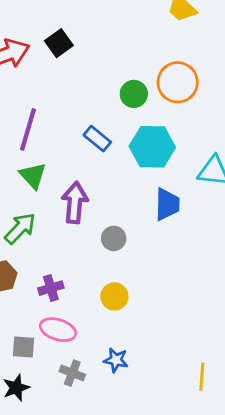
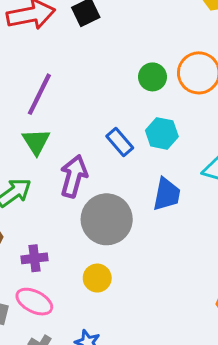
blue rectangle: (97, 139) -> (120, 142), moved
cyan hexagon: (152, 147) -> (162, 133), size x0.7
gray circle: (114, 238) -> (107, 219), size x2.0

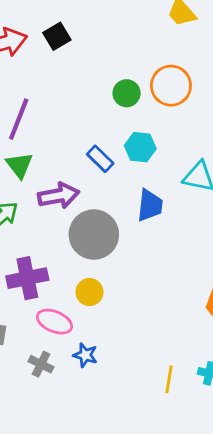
purple arrow: (74, 176) -> (59, 196), turned 69
purple cross: (35, 258) -> (27, 278), size x1.6
pink ellipse: (34, 302) -> (54, 322), moved

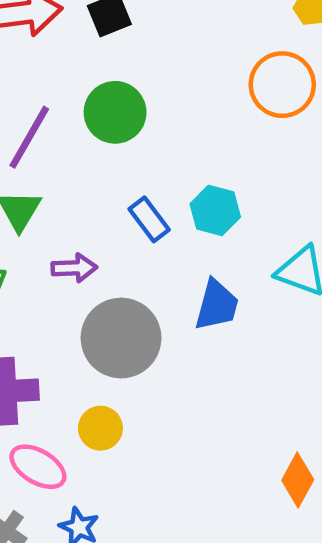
orange circle: (171, 86) -> (282, 85), moved
green circle: (127, 93) -> (115, 112), moved, size x1.4
purple arrow: (59, 196) -> (74, 268), size x0.7

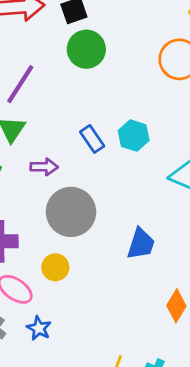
green circle: (115, 112) -> (86, 49), moved
blue trapezoid: (217, 305) -> (141, 244), moved

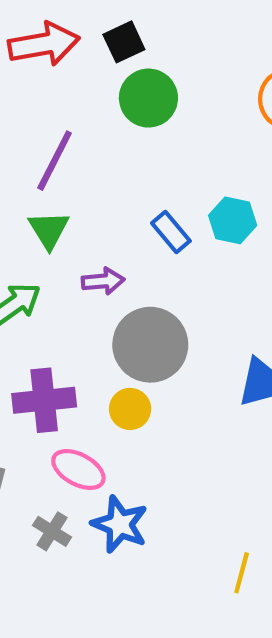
yellow circle: (55, 267) -> (130, 409), moved
blue star: (39, 328) -> (120, 524), size x1.5

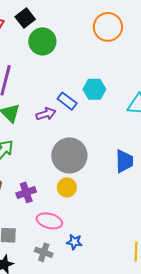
purple arrow: (103, 281) -> (46, 114), moved
purple cross: (44, 400) -> (26, 192), size x0.7
blue star: (120, 524) -> (74, 242), size x0.6

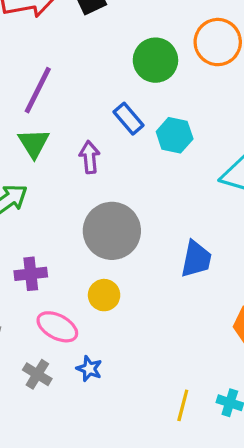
green circle: (42, 41) -> (155, 60), moved
blue rectangle: (67, 101) -> (129, 119), moved
purple arrow: (46, 114) -> (90, 157), turned -90
yellow circle: (67, 187) -> (104, 295), moved

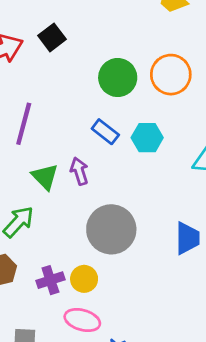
orange circle: (218, 42) -> (171, 75), moved
green triangle: (34, 143) -> (45, 177), moved
yellow circle: (104, 295) -> (84, 279), moved

